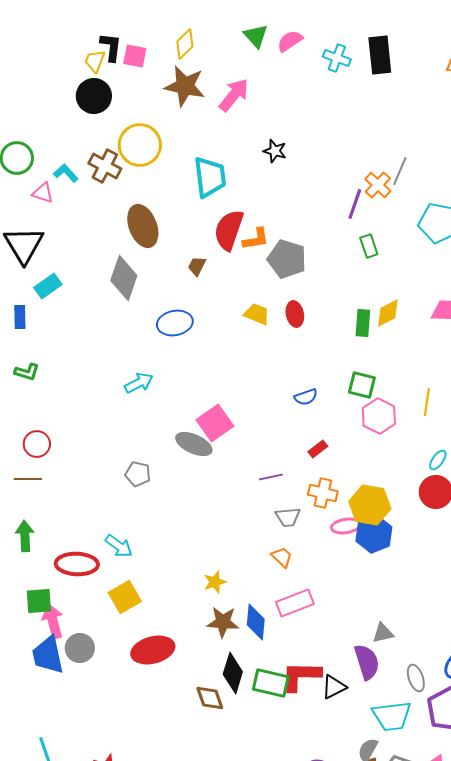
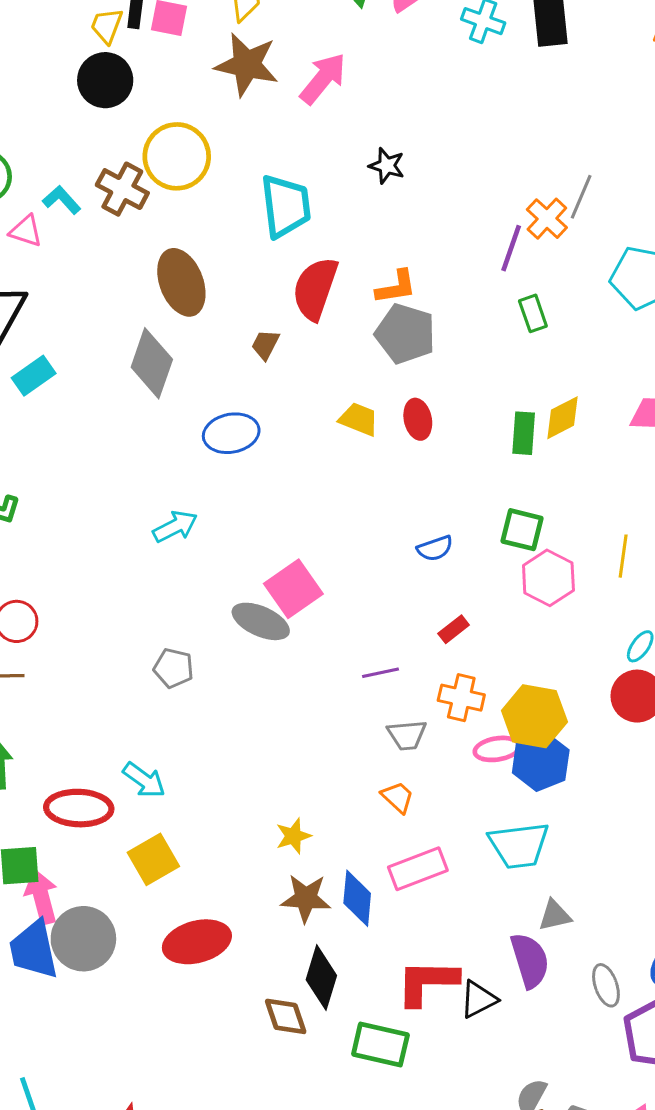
orange L-shape: (256, 239) -> (396, 287), moved
gray circle: (80, 648) -> (83, 939), size x1.4
green rectangle: (271, 683) -> (380, 1044), moved
cyan trapezoid: (392, 716) -> (519, 845), moved

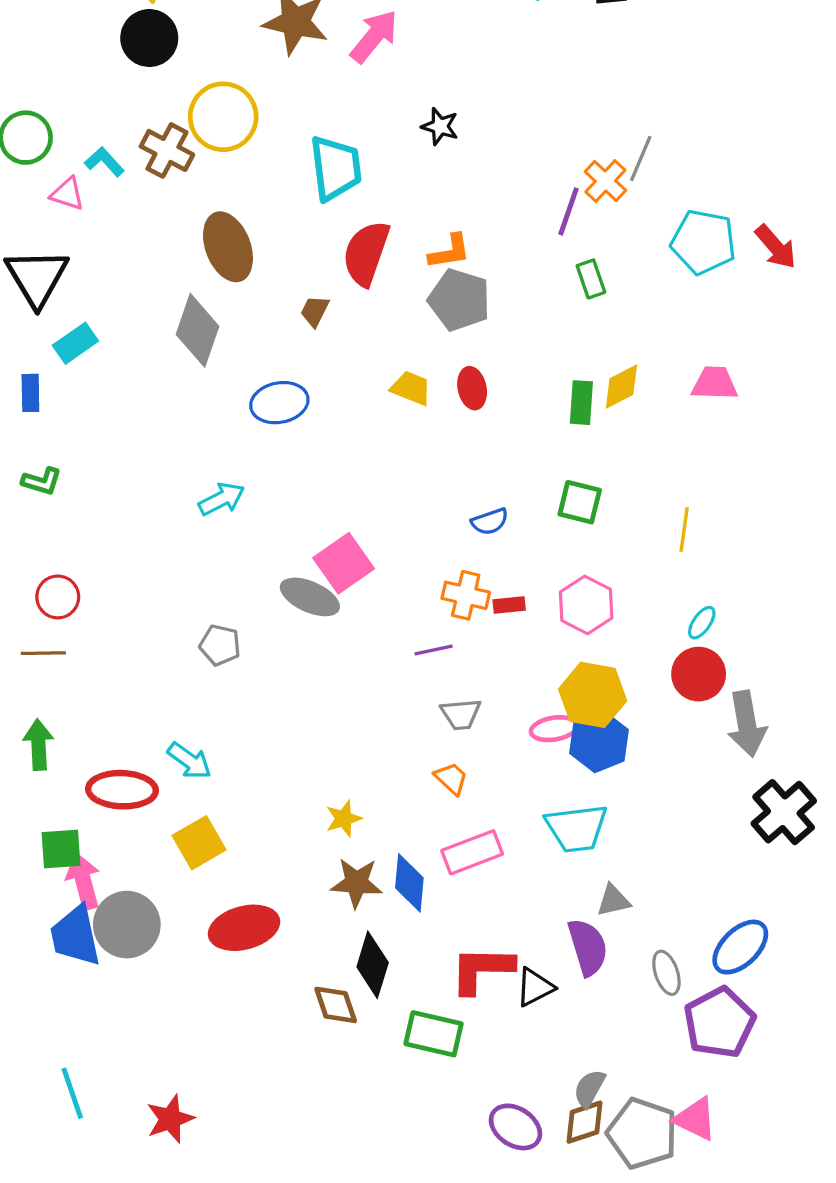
pink hexagon: (548, 578) -> (586, 605), moved
red rectangle: (454, 629) -> (509, 605), turned 32
orange cross: (461, 698) -> (466, 595), moved

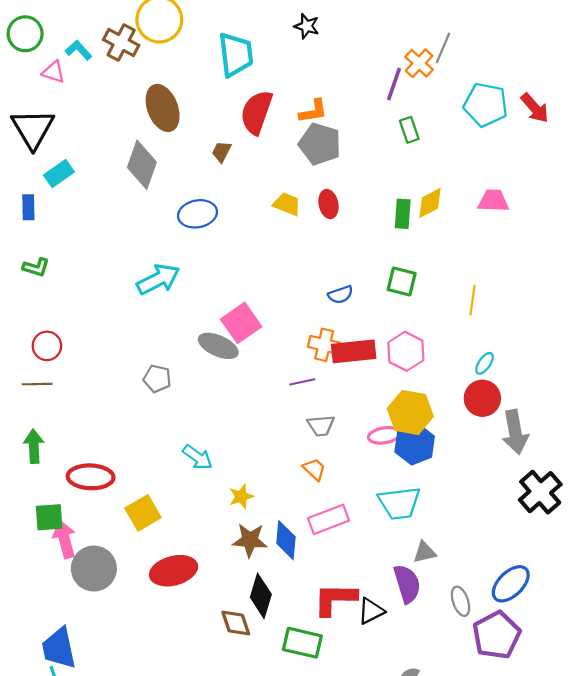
cyan arrow: (222, 499) -> (158, 279), size x1.4
red rectangle: (509, 605) -> (354, 351), size x2.0
cyan arrow: (189, 761) -> (198, 457), moved
blue trapezoid: (75, 936) -> (59, 648), moved

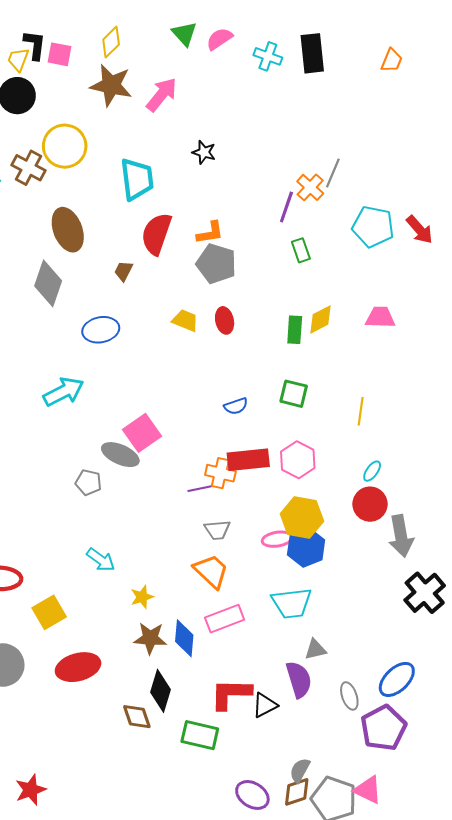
orange cross: (324, 345) -> (220, 473), moved
gray pentagon: (157, 379) -> (88, 482), moved
orange trapezoid: (314, 469) -> (211, 571), size x1.6

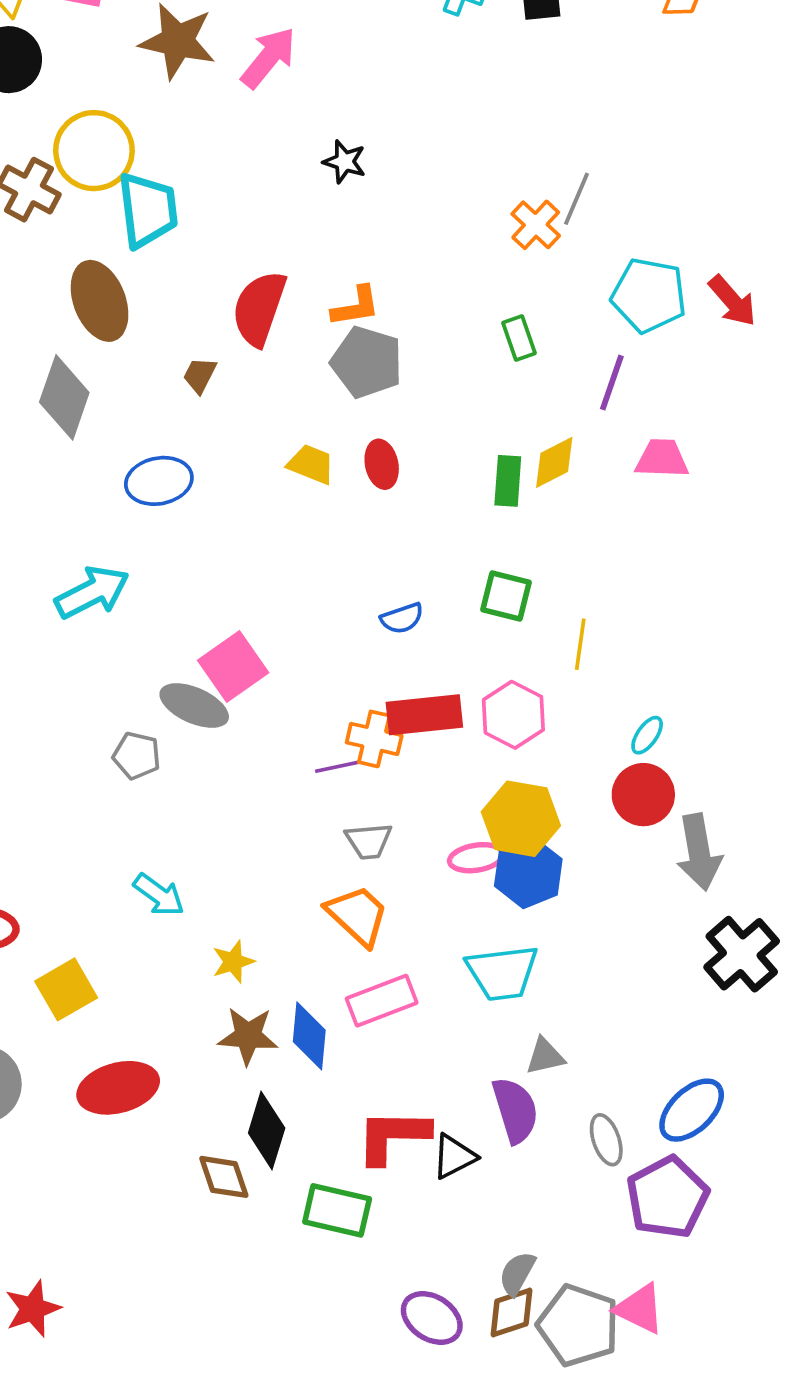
cyan trapezoid: (137, 179) -> (148, 210), moved
purple line: (286, 207) -> (612, 383), moved
yellow line: (361, 411) -> (580, 644), moved

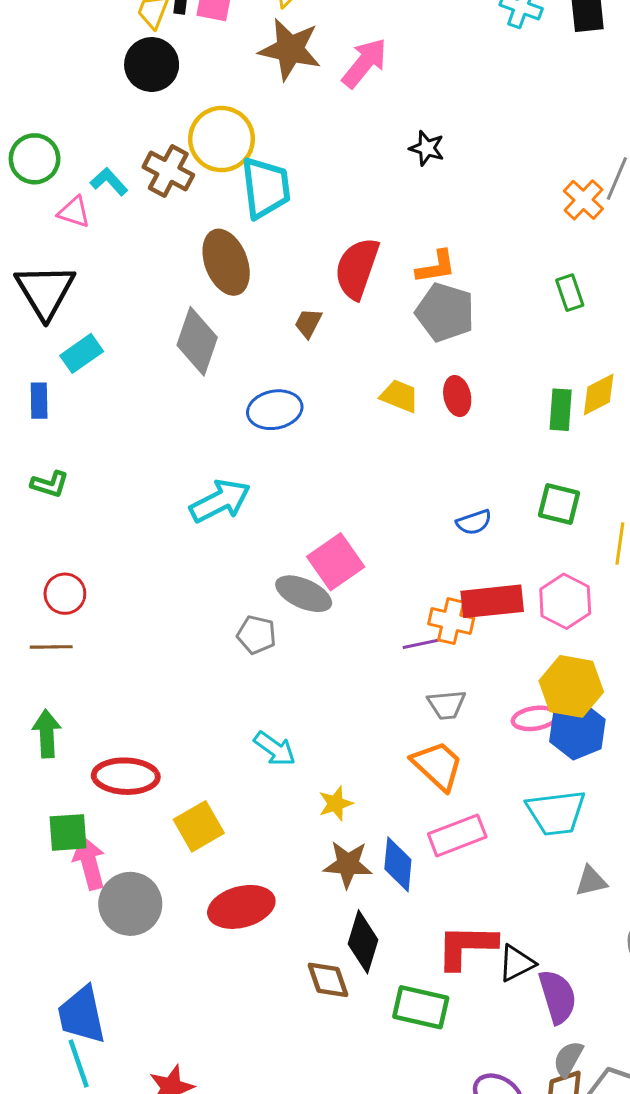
purple semicircle: (515, 1110) -> (558, 997), moved

